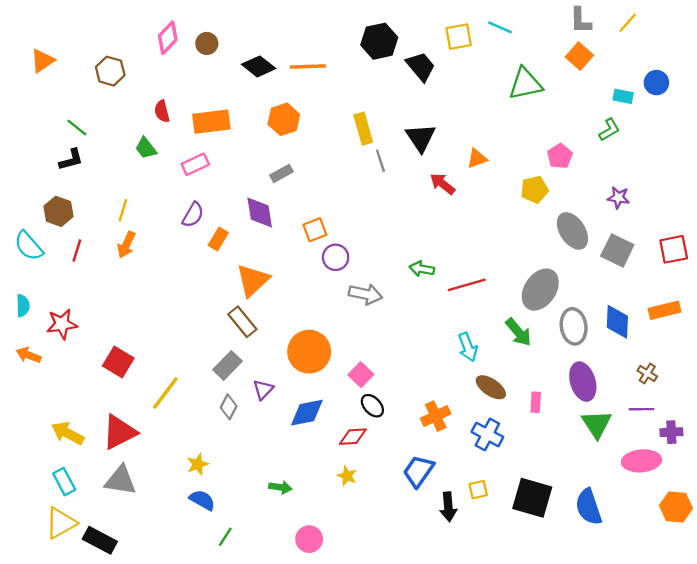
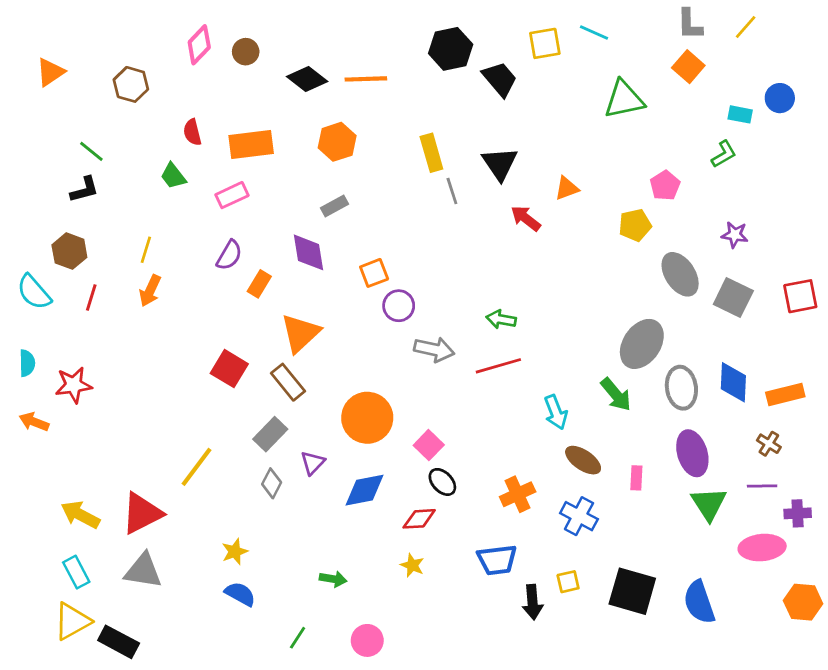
red line: (467, 285) -> (498, 366), moved
orange rectangle: (664, 310) -> (785, 395), moved
red square: (118, 362) -> (229, 369), moved
blue trapezoid: (418, 471) -> (497, 560), turned -132
green line: (225, 537) -> (298, 638), moved

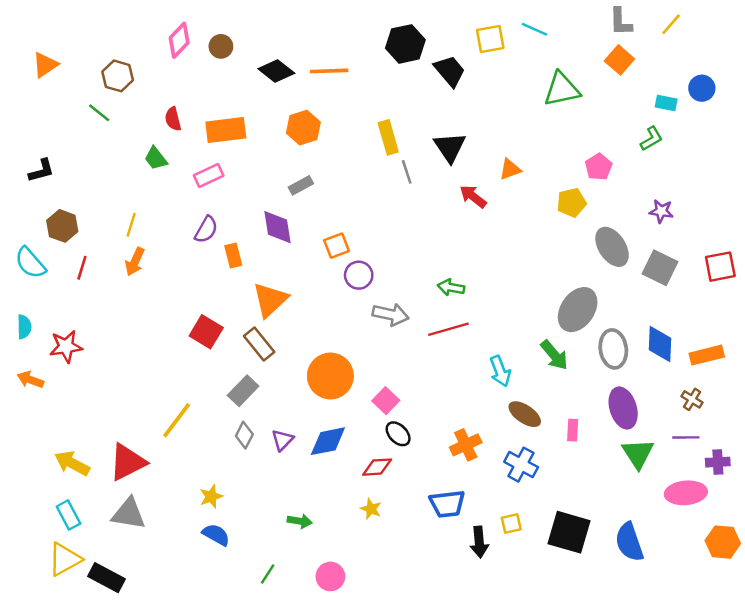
green line: (91, 151) -> (99, 113), moved
black L-shape: (84, 190) -> (41, 171), moved
orange rectangle: (259, 284) -> (233, 255), turned -45
purple triangle: (313, 463) -> (282, 440), moved

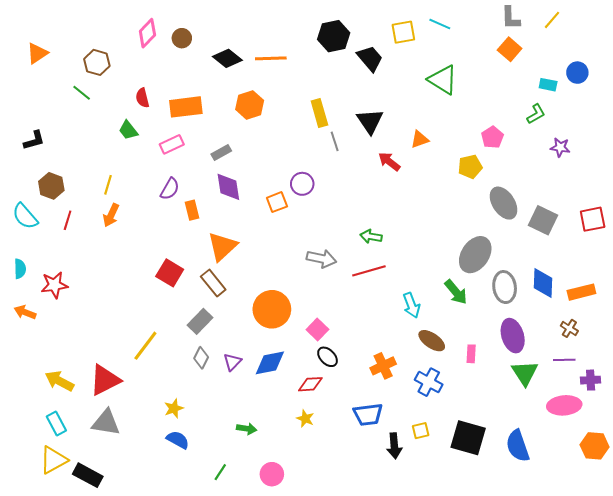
green triangle: (562, 89) -> (443, 80), moved, turned 44
gray rectangle: (301, 185) -> (221, 152), moved
purple star: (661, 211) -> (560, 147), moved
purple circle: (359, 275) -> (302, 184), moved

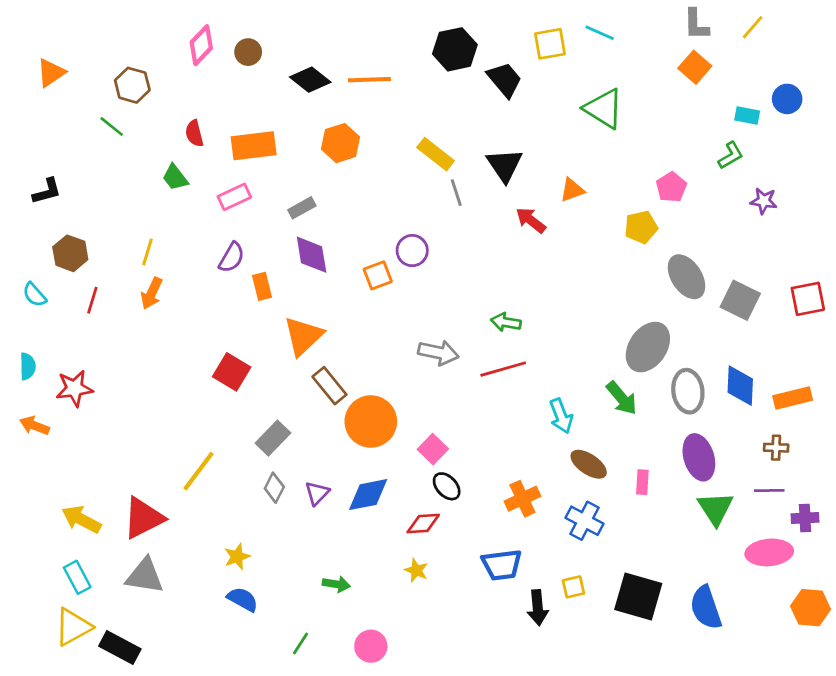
yellow rectangle: (319, 113) -> (436, 154), turned -36
cyan semicircle: (25, 216) -> (34, 295), size x0.7
brown rectangle: (213, 283) -> (329, 386), moved
brown cross: (569, 328) -> (776, 448), turned -30

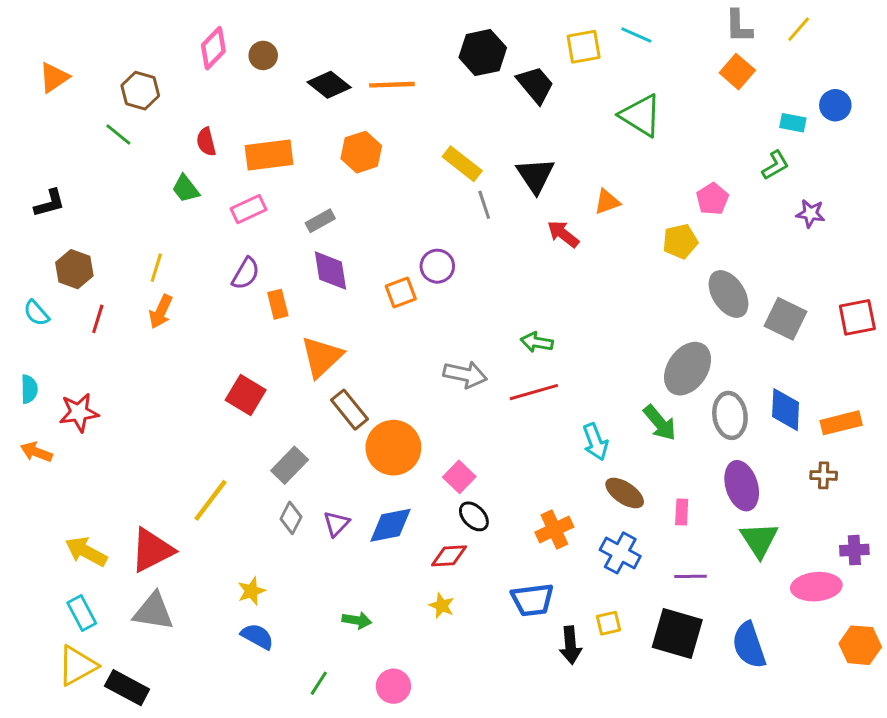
purple line: (769, 490) -> (690, 576), moved

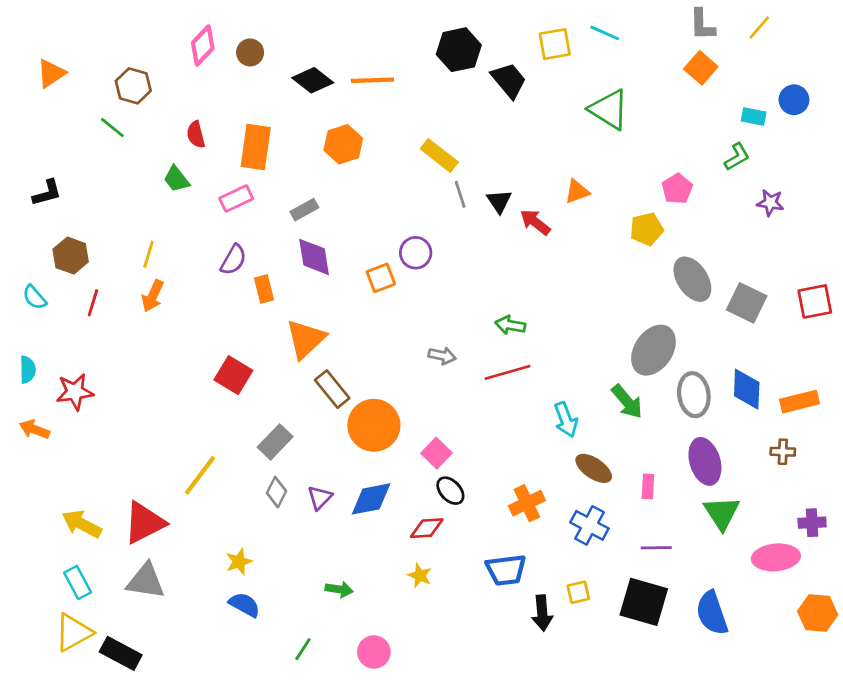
orange rectangle: (269, 155) -> (256, 147), turned -75
black triangle: (535, 175) -> (499, 201), moved, size x0.7
gray arrow: (465, 374) -> (442, 356), size x0.7

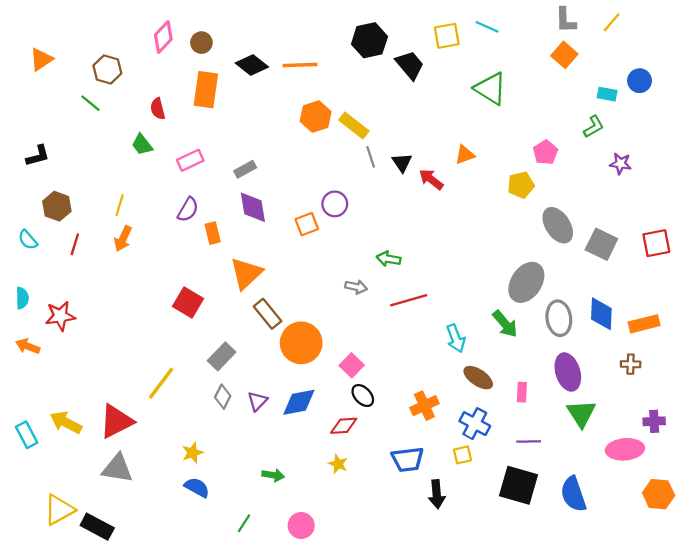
orange hexagon: (343, 144) -> (316, 117), moved
orange rectangle: (256, 147) -> (206, 90), moved
green arrow: (510, 325) -> (389, 259), moved
cyan rectangle: (78, 582) -> (27, 435), moved
yellow square: (578, 592) -> (462, 455), moved

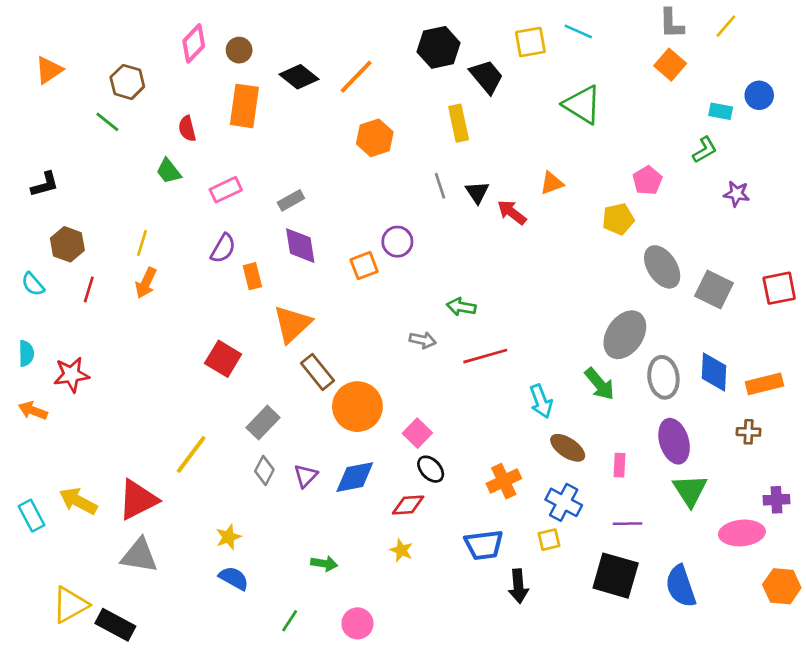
orange line: (300, 65) -> (356, 77), turned -44
yellow rectangle: (354, 125) -> (459, 123), moved, turned 40

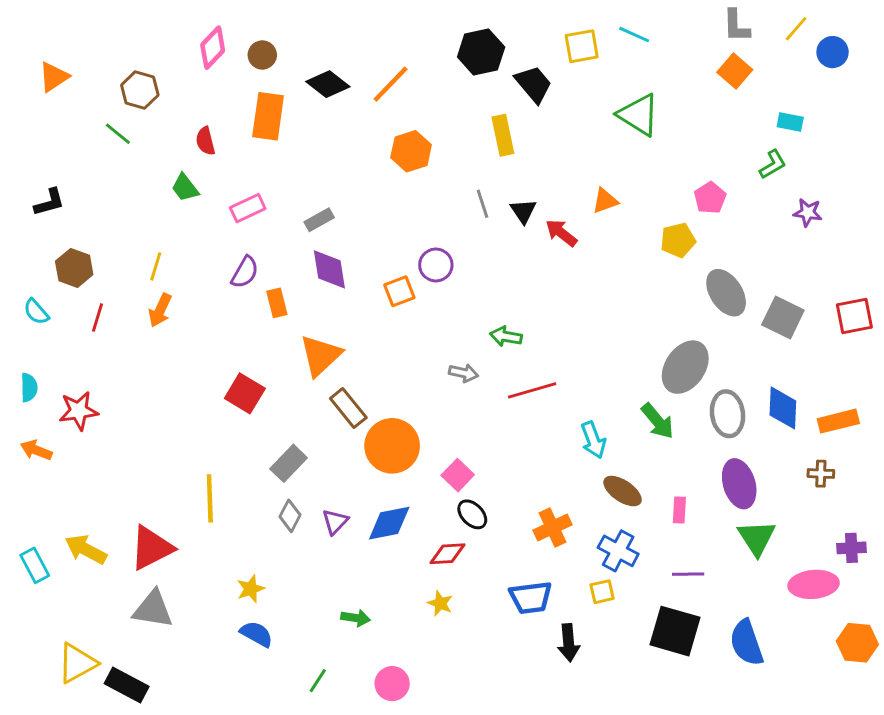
blue circle: (759, 95) -> (833, 52), moved
yellow line: (191, 454) -> (210, 498), turned -39

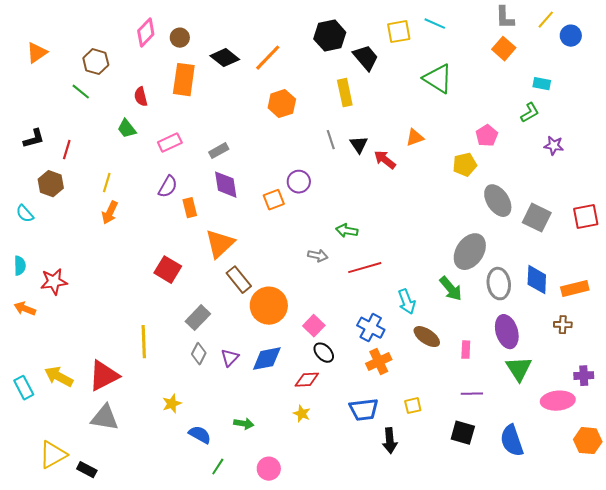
red line: (97, 317) -> (67, 150), moved
blue cross: (618, 551) -> (371, 328), moved
black square: (675, 631) -> (463, 433), size x0.7
blue semicircle: (256, 634) -> (200, 435), moved
black rectangle: (127, 685) -> (87, 470), size x0.7

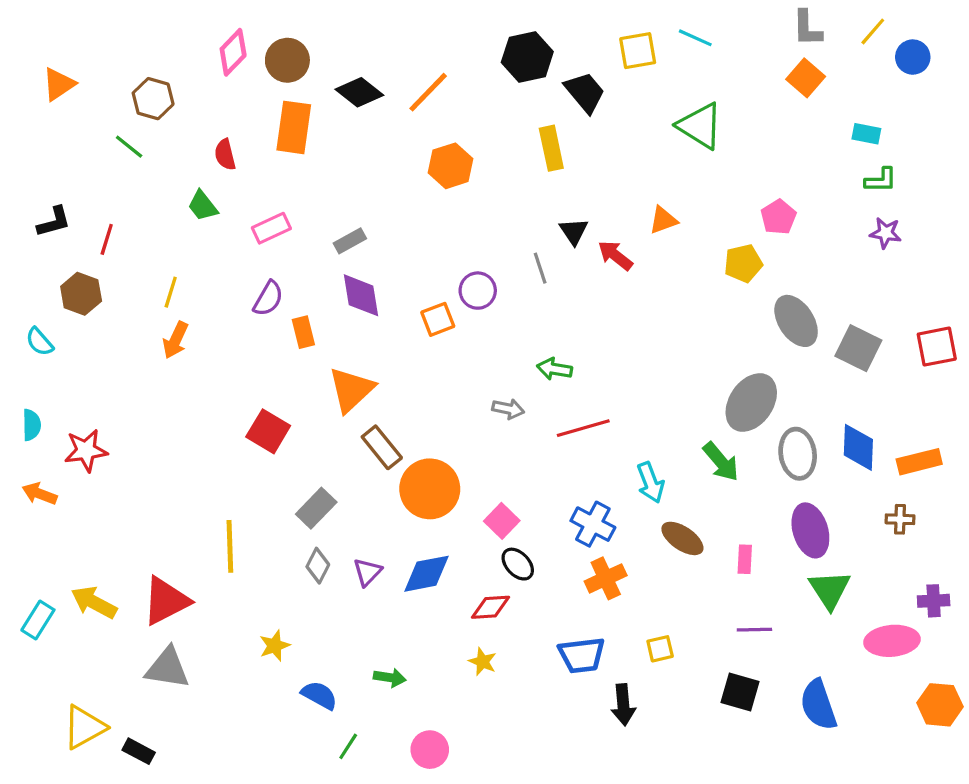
brown circle: (180, 38) -> (287, 60), size x1.4
green L-shape: (530, 113) -> (881, 180), moved, turned 30
gray line: (331, 140) -> (540, 268), moved
cyan rectangle: (24, 388) -> (38, 620), turned 60

